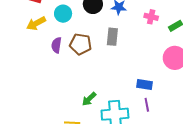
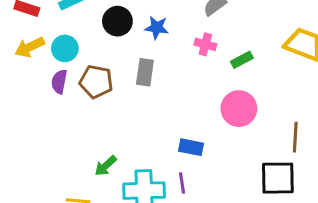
cyan circle: (63, 14) -> (65, 48), moved
purple line: (147, 105) -> (182, 183), moved

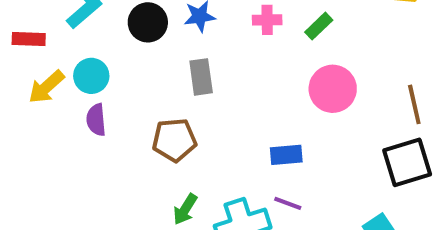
brown pentagon: (96, 82) -> (174, 140), moved
purple line: (182, 183) -> (288, 203), turned -45

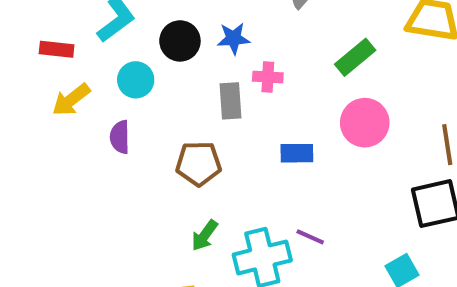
pink cross: (267, 20) -> (268, 77), moved
green rectangle: (319, 26) -> (355, 57), size x1.4
cyan circle: (91, 76) -> (136, 80), moved
blue rectangle: (286, 155) -> (297, 153), moved

